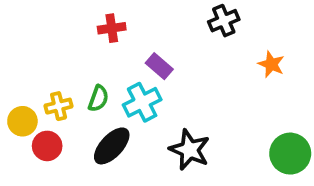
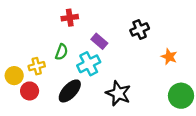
black cross: (224, 21) -> (140, 29), moved
orange star: (271, 64) -> (169, 57), moved
green semicircle: (98, 98) -> (62, 52), moved

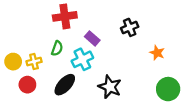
red cross: (70, 18) -> (65, 16), size x1.5
yellow circle: (14, 76) -> (13, 62), moved

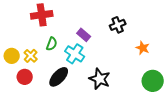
red cross: (65, 16) -> (42, 15), moved
cyan cross: (82, 59) -> (75, 54), turned -30
yellow cross: (34, 62) -> (31, 56), turned -32

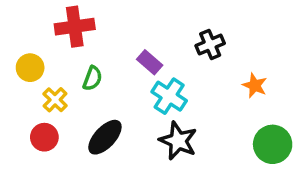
cyan cross: (75, 54) -> (169, 96), moved
yellow circle: (12, 56) -> (30, 68), moved

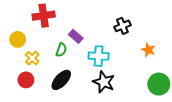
purple rectangle: (150, 62) -> (76, 36), moved
green semicircle: (92, 78) -> (61, 50), moved
cyan cross: (169, 96) -> (99, 56), turned -30

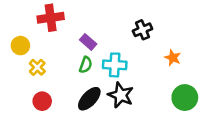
green semicircle: (61, 50) -> (86, 65), moved
red circle: (26, 80) -> (42, 101), moved
black ellipse: (61, 80) -> (89, 99), moved

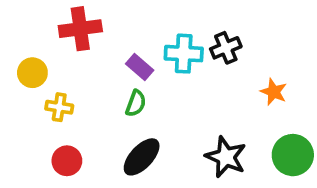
cyan cross: (115, 65) -> (184, 54), moved
yellow cross: (37, 67) -> (59, 107), turned -35
black star: (121, 95) -> (226, 157), moved

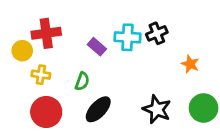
red cross: (80, 29) -> (46, 33), moved
green semicircle: (136, 103) -> (82, 81), moved
red circle: (67, 161) -> (46, 112), size x1.5

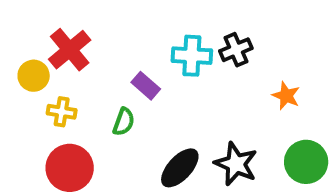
red cross: (46, 33) -> (70, 50), turned -32
purple rectangle: (97, 47) -> (146, 86), moved
black ellipse: (98, 109) -> (180, 168), moved

